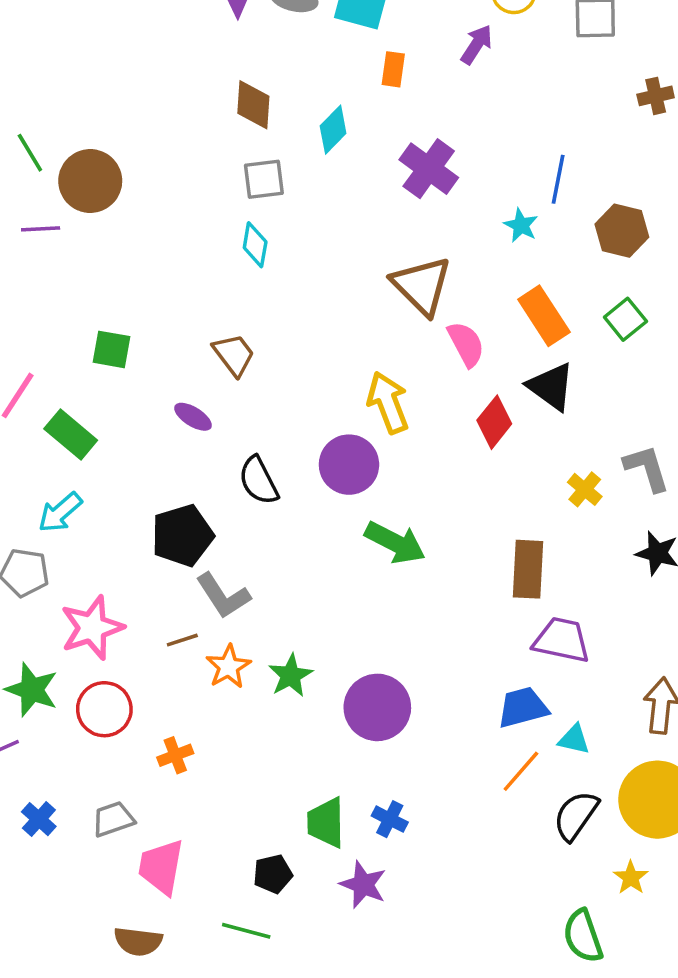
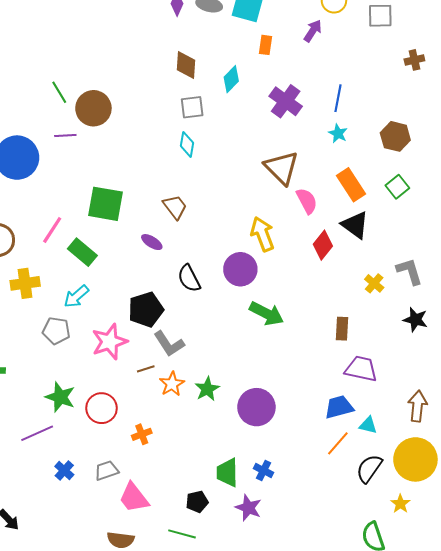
blue line: (558, 179) -> (338, 98), moved
green square: (111, 349) -> (106, 204), size x1.6
brown rectangle: (528, 569) -> (342, 329), size x0.7
pink star: (92, 628) -> (110, 342), moved
pink trapezoid: (161, 867) -> (134, 498), turned -48

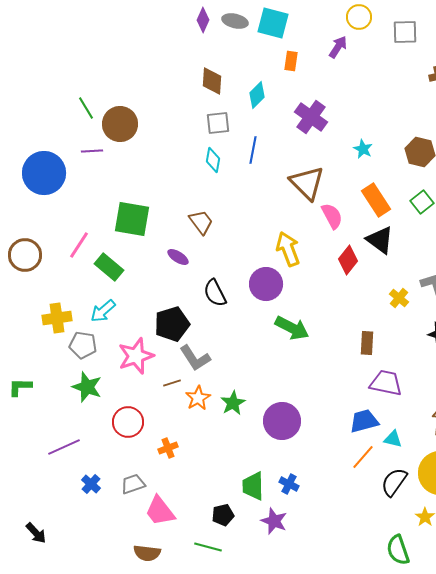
blue line: (338, 98) -> (253, 150), moved
yellow cross: (25, 283) -> (57, 318), moved
green star: (60, 397) -> (87, 387), moved

